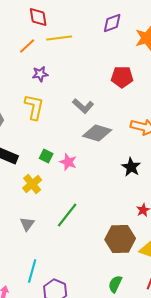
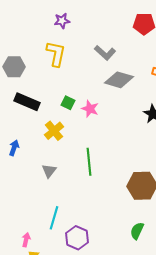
green line: (67, 215) -> (89, 162), turned -44

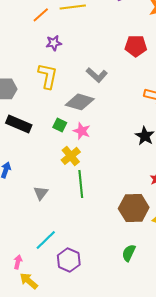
gray diamond: (119, 80) -> (80, 102), moved
yellow cross: (54, 131) -> (71, 156), moved
cyan line: (54, 218) -> (46, 240), turned 30

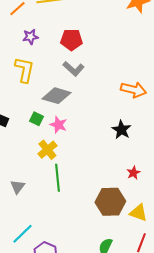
red pentagon: (136, 46) -> (71, 40), moved

